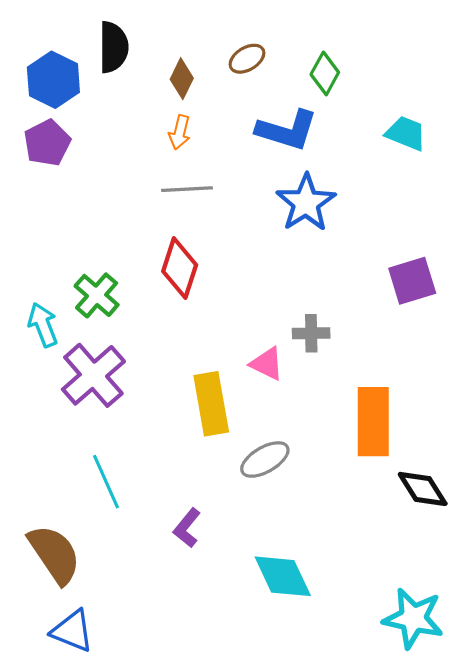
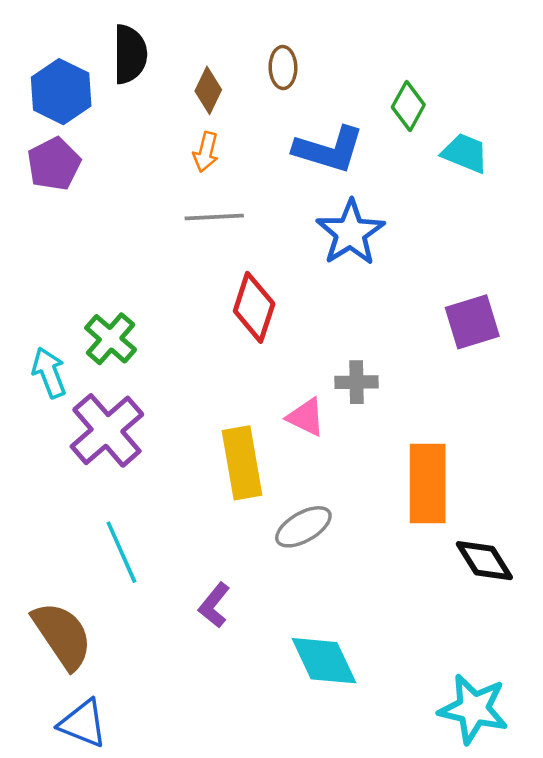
brown ellipse: (247, 59) -> (283, 68), turned -60
green diamond: (325, 73) -> (408, 106), moved
red diamond: (180, 268) -> (254, 307), moved

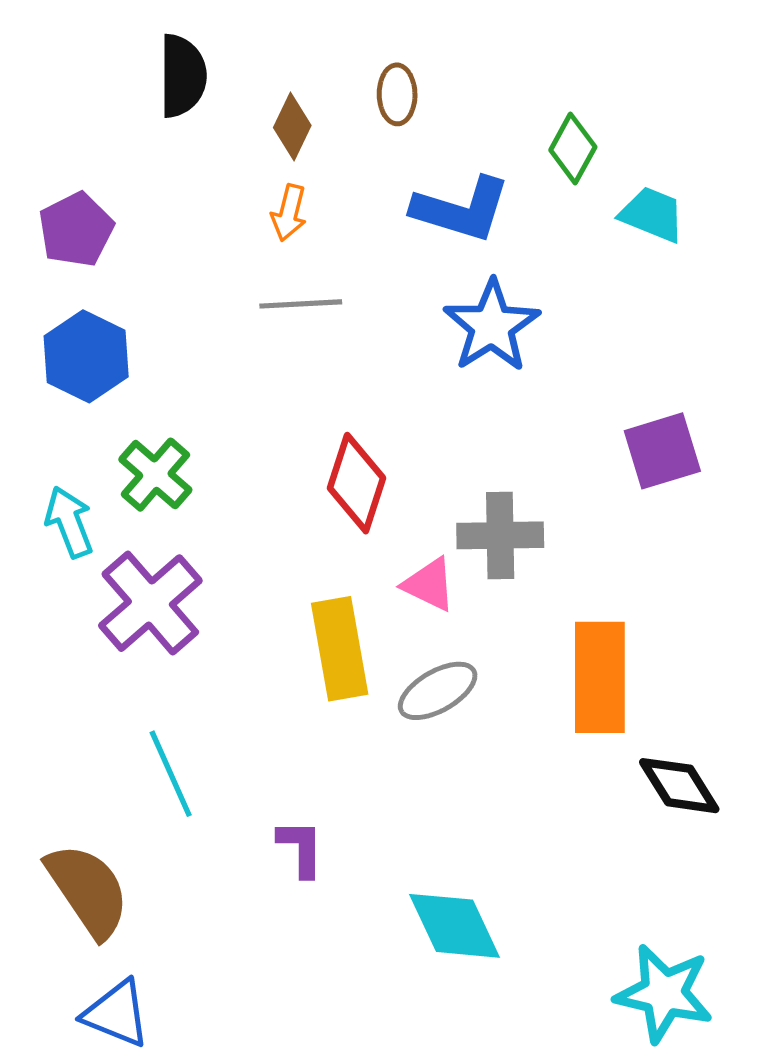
blue hexagon: (61, 92) -> (86, 356), moved
red diamond: (254, 307) -> (356, 483), moved
gray cross: (356, 382) -> (500, 535), size x1.4
gray ellipse: (303, 527) -> (438, 691), moved
purple L-shape: (214, 605) -> (301, 848), turned 141

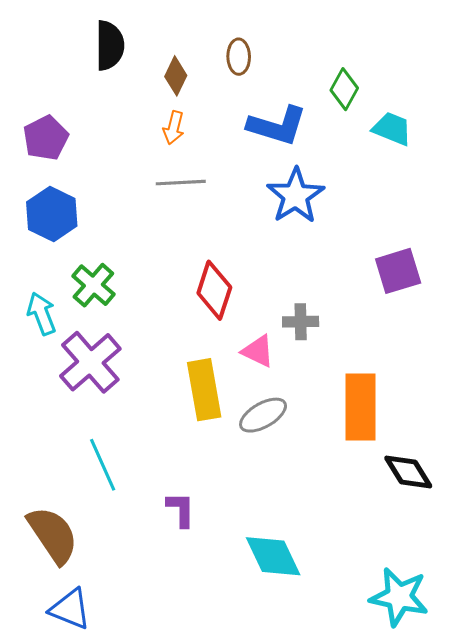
gray cross: (500, 535) -> (301, 322), size x0.7

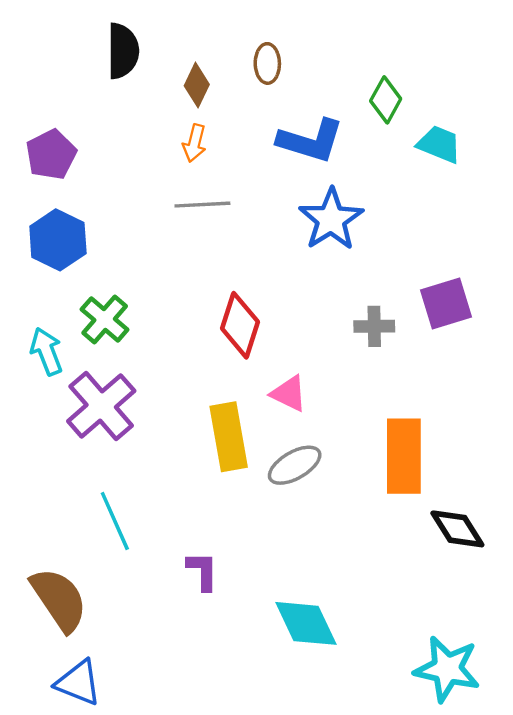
gray cross: (301, 322) -> (374, 326), moved

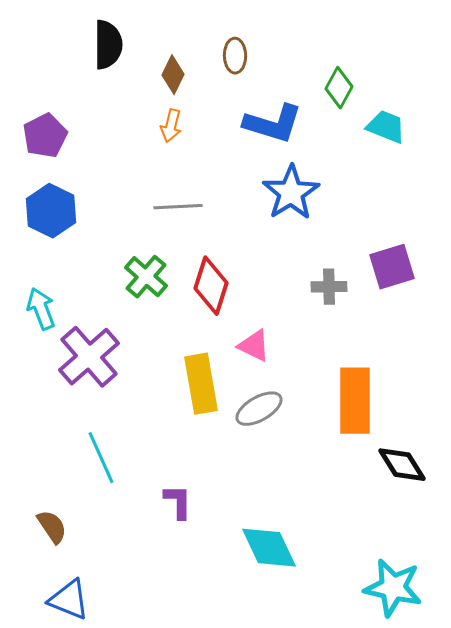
gray line: (202, 205) -> (178, 207), moved
green cross: (105, 320) -> (146, 277), moved
brown semicircle: (59, 599) -> (52, 527), size x0.6

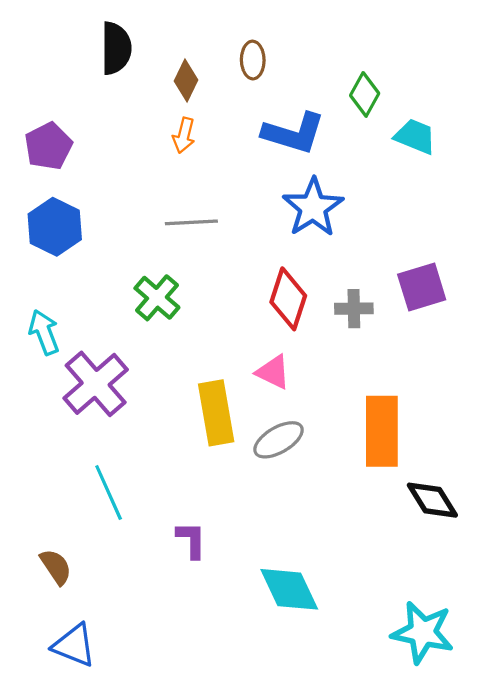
red diamond: (211, 286) -> (288, 299), moved

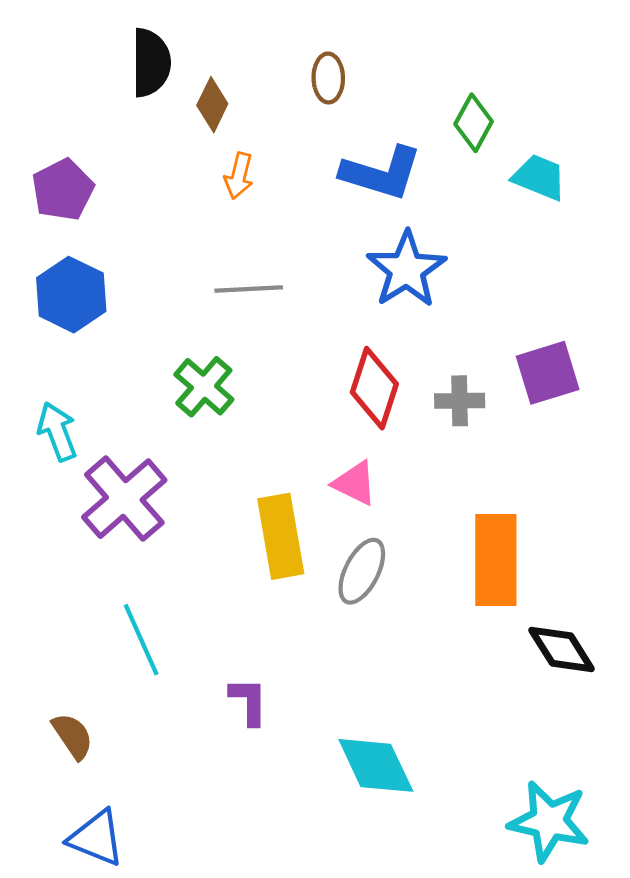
brown diamond: (186, 80) -> (212, 105), moved
gray ellipse: (279, 440) -> (362, 571), turned -33

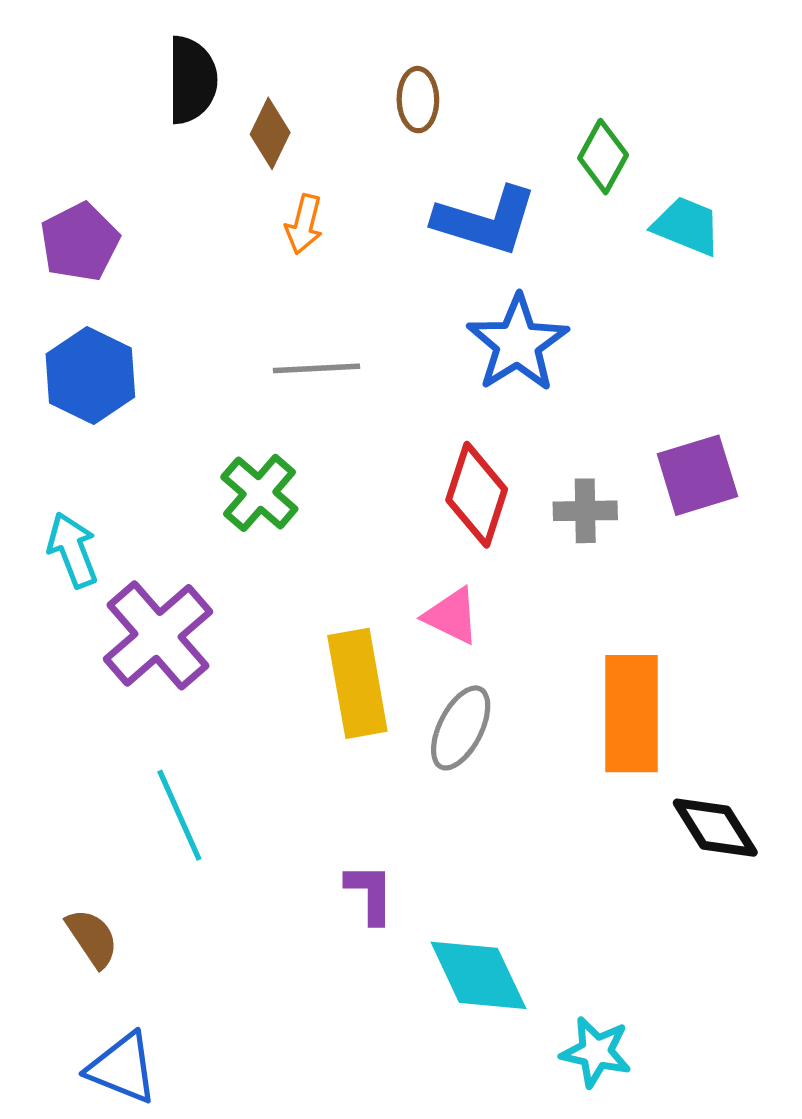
purple L-shape: (249, 701) -> (370, 894), moved
cyan star: (549, 821) -> (596, 1052), moved, size x0.7

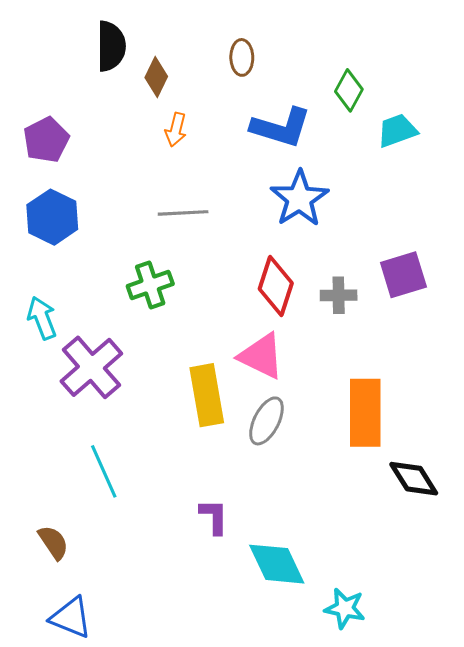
cyan trapezoid: (687, 226) -> (397, 131), turned -42
green cross: (259, 493) -> (150, 285), turned 30
pink triangle: (452, 616) -> (261, 356), size x1.4

